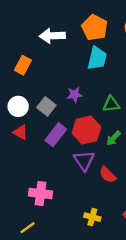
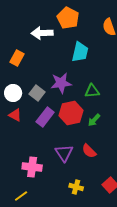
orange pentagon: (95, 28) -> (68, 18), moved
purple star: (75, 95) -> (61, 83), size x1.5
purple triangle: (84, 161) -> (64, 153), moved

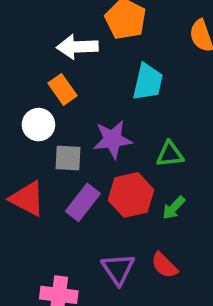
orange rectangle: (17, 58) -> (63, 89), moved, turned -63
white circle: (13, 93) -> (38, 125), moved
gray square: (37, 93) -> (68, 158), turned -35
red triangle: (15, 115) -> (27, 199), size x1.5

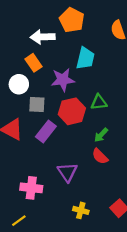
purple star: (113, 139) -> (63, 80), moved
red hexagon: (131, 195) -> (72, 111), moved
red semicircle: (164, 265) -> (100, 156), moved

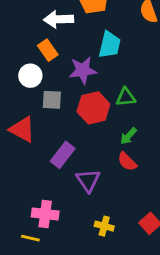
purple rectangle: (46, 132) -> (63, 155), moved
pink cross: (31, 188) -> (45, 214), moved
yellow line: (19, 221) -> (30, 238), turned 49

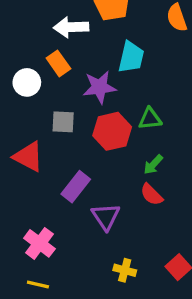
white circle: (30, 76) -> (27, 82), moved
pink cross: (45, 214) -> (39, 243), moved, turned 30

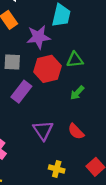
purple rectangle: (76, 187) -> (21, 92), moved
red semicircle: (152, 195) -> (76, 131), moved

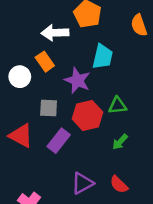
purple star: (38, 37) -> (77, 80), turned 30
purple triangle: (43, 130) -> (82, 183), turned 35

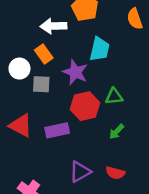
gray square: (49, 108) -> (41, 84), moved
purple rectangle: (59, 141) -> (57, 130), turned 40
red semicircle: (119, 184) -> (115, 173), turned -30

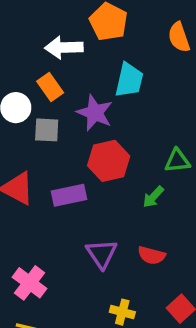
green triangle: (114, 96) -> (177, 161), moved
purple triangle: (80, 172) -> (102, 254), turned -35

